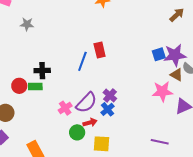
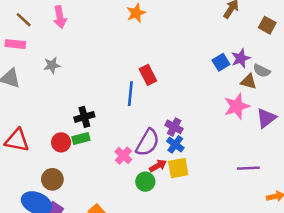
purple star: (175, 55) -> (241, 58), size x0.7
yellow square: (102, 144) -> (178, 168), moved

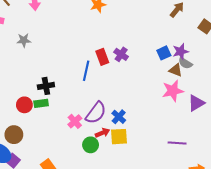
gray semicircle: (262, 71) -> (185, 63), moved
brown triangle: (249, 82) -> (176, 70), moved
purple cross: (174, 127) -> (121, 54), moved

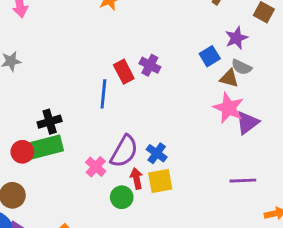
purple star: (181, 51) -> (236, 38), moved
pink star: (173, 91) -> (228, 108), turned -30
green rectangle: (41, 103) -> (46, 147), size x1.6
purple triangle: (196, 103) -> (247, 123), moved
red arrow: (102, 133) -> (136, 178), turned -72

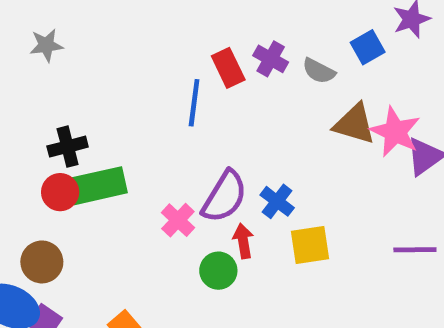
gray semicircle: (242, 67) -> (319, 71), moved
brown triangle: (229, 78) -> (354, 124), moved, size x1.4
black cross: (50, 122) -> (68, 147), moved
yellow square: (160, 181) -> (310, 245), moved

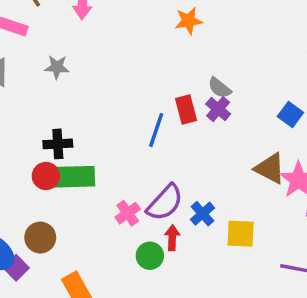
blue square: (368, 47) -> (290, 114), turned -35
gray semicircle: (319, 71) -> (220, 88), moved
yellow square: (310, 245) -> (241, 234), moved
brown circle: (42, 262) -> (40, 238), moved

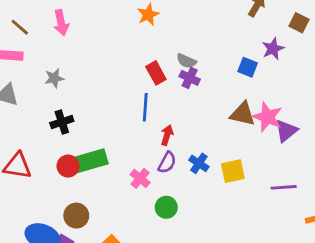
red rectangle: (186, 110) -> (156, 73), moved
black cross: (58, 144) -> (62, 122), moved
purple semicircle: (165, 203) -> (167, 162), size x0.7
red arrow: (172, 238) -> (167, 135), moved, turned 30

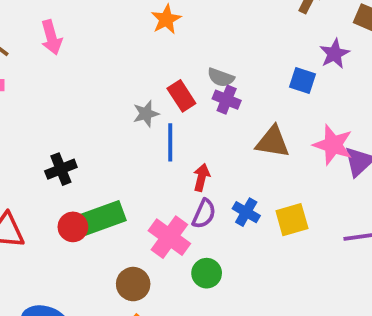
gray star: (54, 78) -> (146, 114), moved
brown triangle: (243, 114) -> (273, 142), moved
pink cross: (140, 178) -> (169, 237), size x1.5
brown circle: (76, 216) -> (133, 284), moved

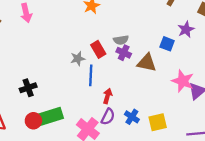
gray semicircle: (221, 77) -> (121, 40), turned -32
brown triangle: (273, 142) -> (147, 63), moved

